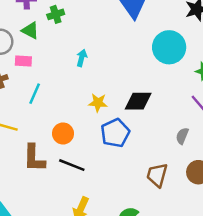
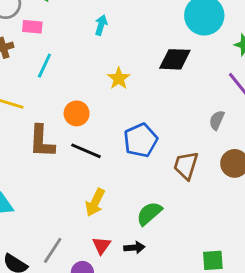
black diamond: (138, 101) -> (175, 59), moved
yellow star: (98, 103) -> (119, 78), turned 30
blue pentagon: (115, 133) -> (141, 140), moved

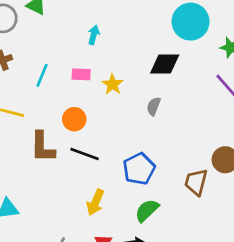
pink rectangle: (32, 27) -> (81, 74), moved
gray semicircle: (217, 120) -> (154, 106), moved
blue pentagon: (141, 140) -> (139, 169), moved
brown trapezoid: (186, 165) -> (196, 182), moved

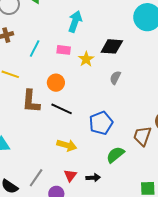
cyan arrow: (94, 35) -> (75, 22), size x1.5
black diamond: (165, 64) -> (112, 46), moved
yellow arrow: (95, 202) -> (67, 145), turned -102
green semicircle: (147, 210) -> (115, 155), moved

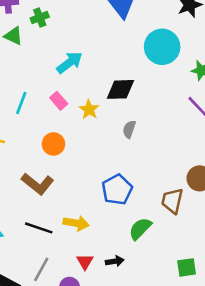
cyan arrow: (75, 22) -> (70, 63), turned 40
pink rectangle: (64, 50) -> (59, 101), turned 48
brown L-shape: (31, 101) -> (38, 184), moved, turned -50
black line: (62, 109) -> (39, 228), moved

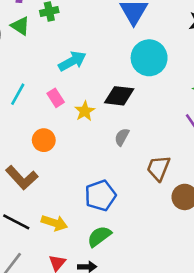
cyan circle: (162, 47) -> (149, 58), moved
brown trapezoid: (172, 201) -> (158, 168), moved
green semicircle: (140, 229) -> (99, 236), moved

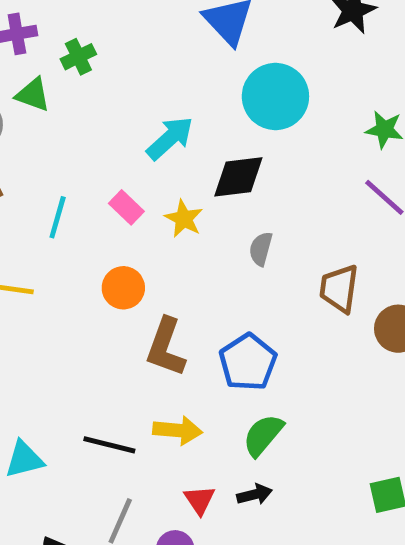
cyan arrow: (72, 61) -> (170, 138), moved
brown L-shape: (22, 178) -> (166, 347), moved, turned 76

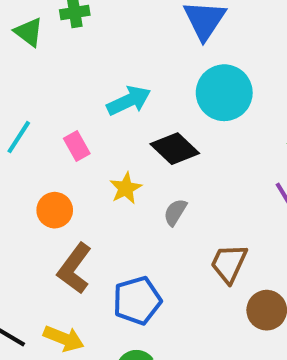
black diamond: (238, 177) -> (175, 149), turned 33
yellow star: (184, 219) -> (126, 188), moved

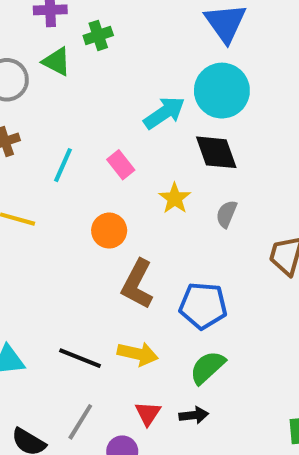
cyan circle: (224, 93) -> (222, 91), moved
black diamond: (175, 149) -> (216, 152), turned 36
blue pentagon: (137, 301) -> (203, 306), turned 30

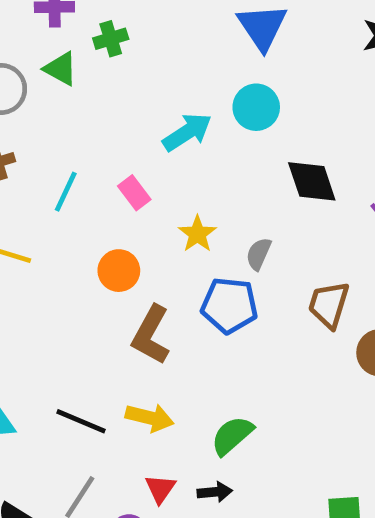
cyan circle: (222, 91) -> (256, 107), size x0.7
black diamond: (216, 152) -> (312, 181), moved
blue pentagon: (203, 306) -> (229, 305), moved

